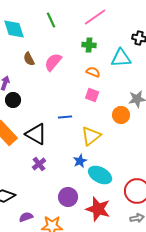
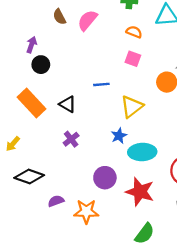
black triangle: (36, 134) -> (68, 104), size x0.7
cyan ellipse: (100, 175) -> (142, 152), turned -30

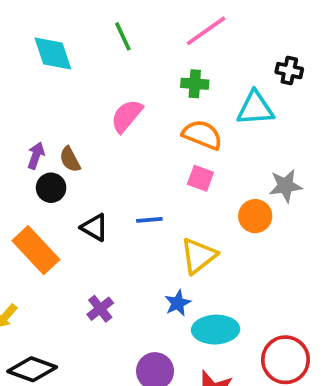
brown semicircle: (59, 17) -> (70, 159), moved
orange semicircle: (134, 32) -> (202, 135), size x1.5
black triangle: (68, 104) -> (95, 227), moved

